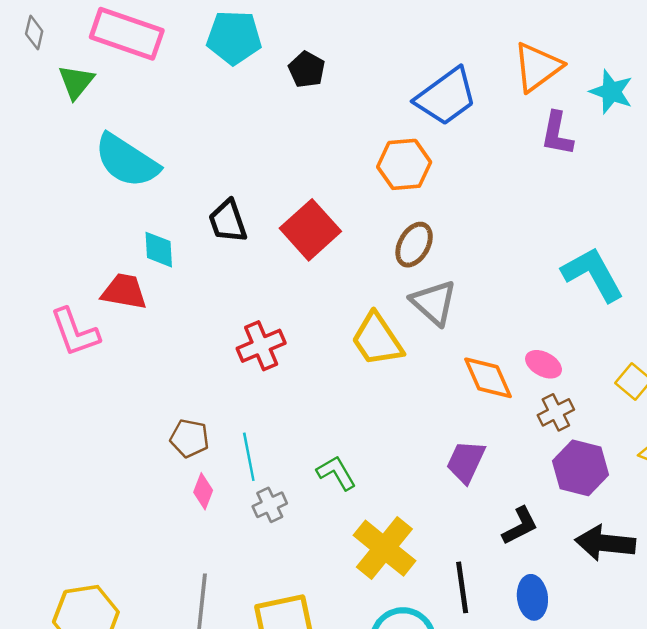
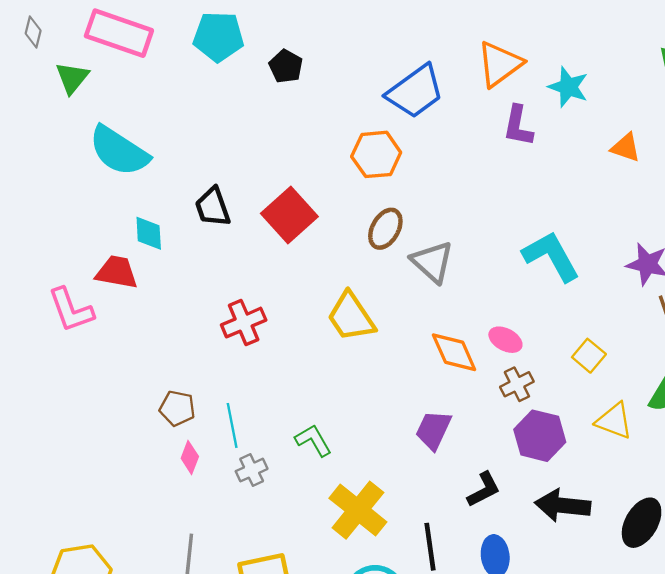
gray triangle: (434, 303) -> (432, 262), moved

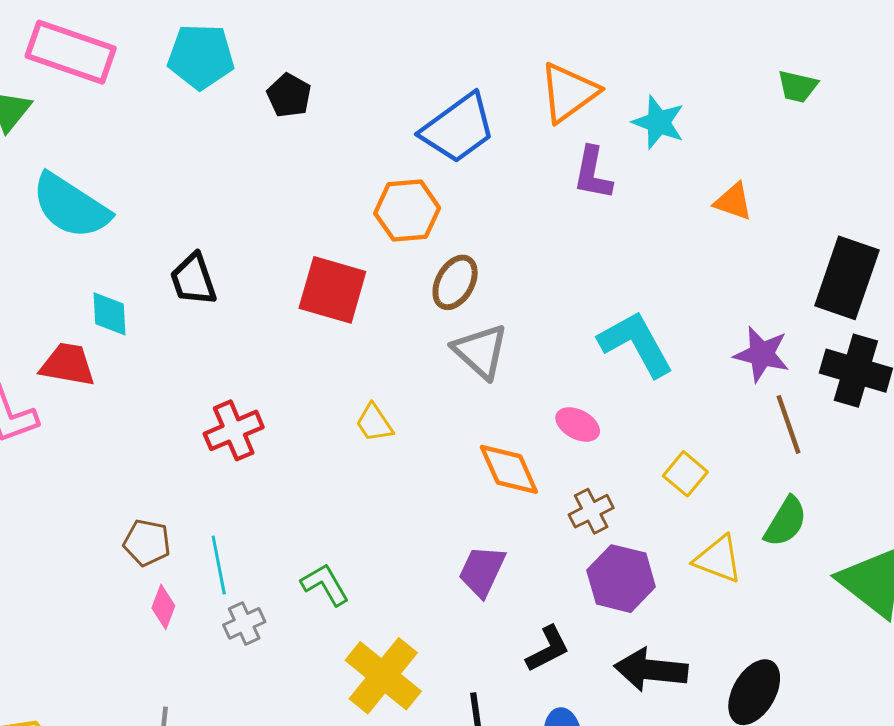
red square: (289, 215) -> (332, 290), moved, turned -32
brown ellipse: (385, 229) -> (455, 282), moved
yellow trapezoid: (351, 317) -> (374, 423), size x0.6
pink ellipse: (505, 340) -> (578, 424), moved

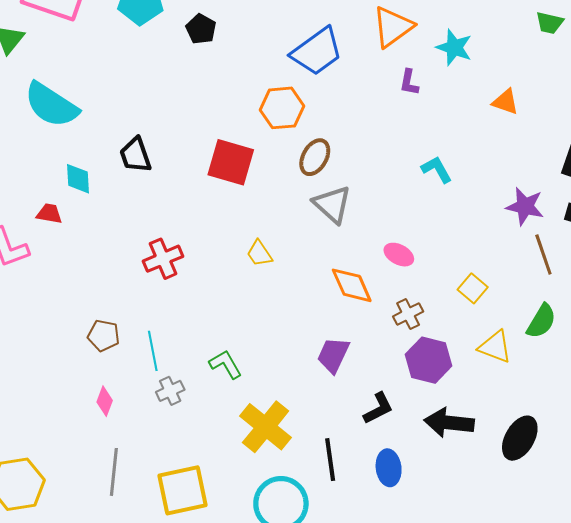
purple L-shape: (593, 173) -> (409, 82), size x0.7
cyan L-shape: (636, 344) -> (437, 169), moved, size x0.6
red trapezoid: (68, 365) -> (49, 214), size x0.7
pink diamond: (163, 607) -> (105, 401), moved

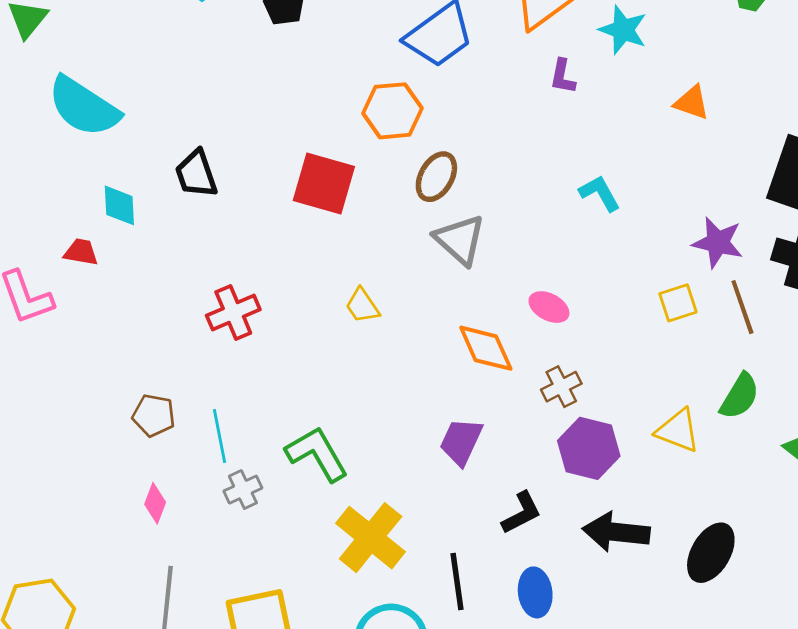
yellow square: (473, 288) -> (678, 303), moved, turned 32
green L-shape: (226, 364) -> (317, 454), size x1.4

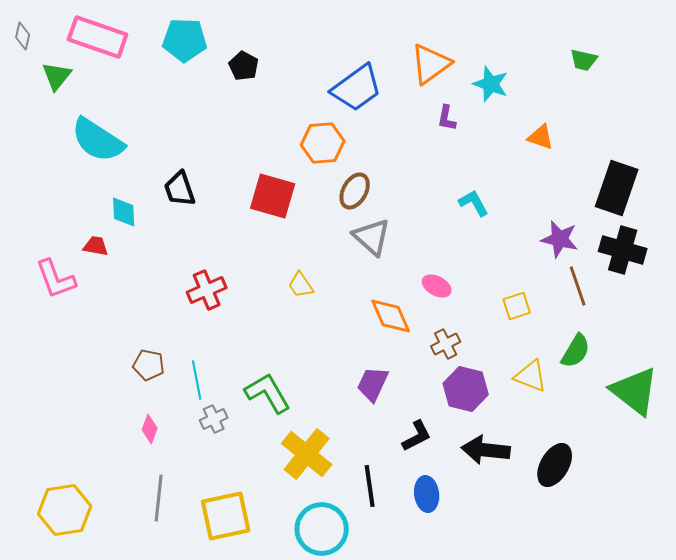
yellow square: (678, 303) -> (517, 306), moved

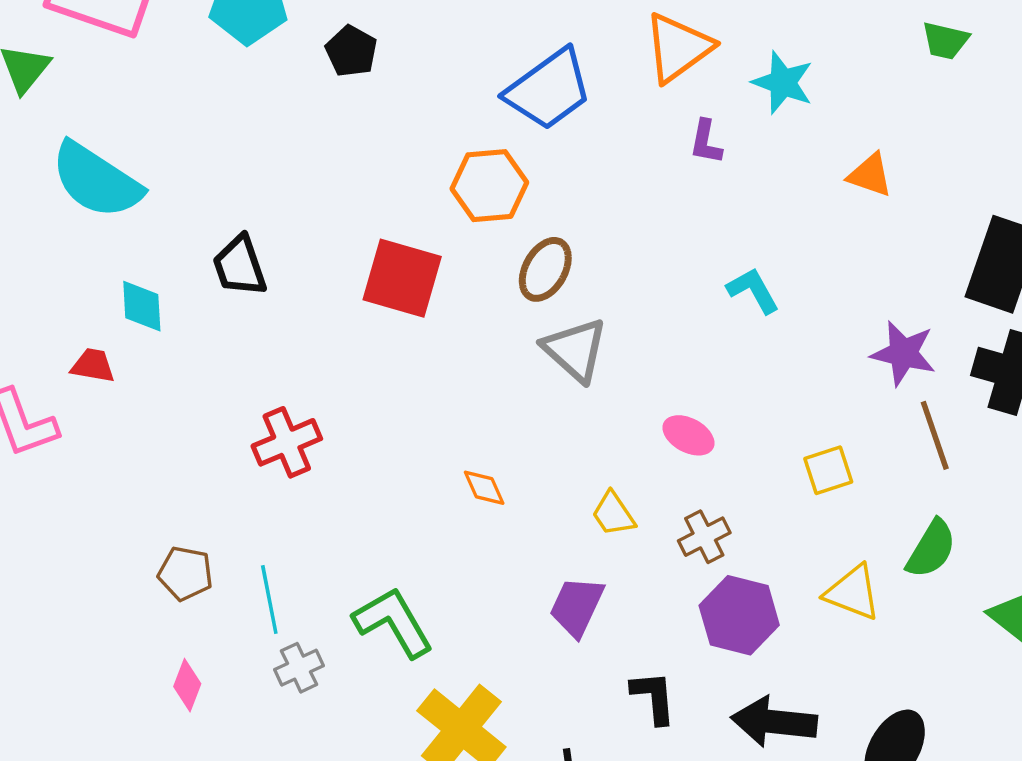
yellow trapezoid: (301, 285) -> (613, 514), moved
orange diamond: (391, 316) -> (484, 488), moved, size x0.6
black L-shape: (417, 436) -> (654, 697), turned -68

